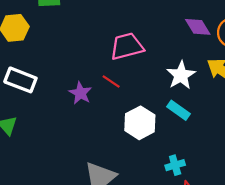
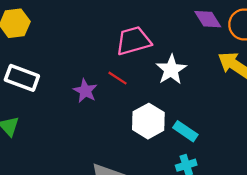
white star: (181, 75) -> (171, 70), moved
cyan rectangle: (179, 110) -> (185, 131), moved

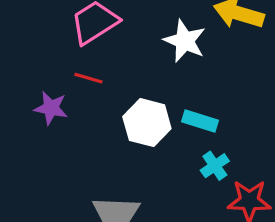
white star: (171, 70) -> (185, 41), moved

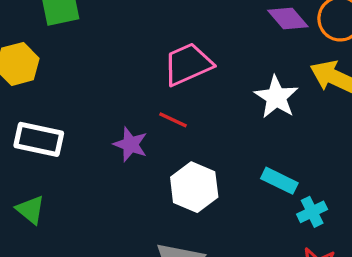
white hexagon: (147, 123) -> (194, 187), moved
cyan cross: (215, 166) -> (312, 212), moved

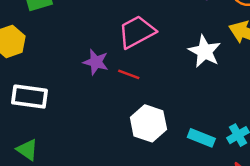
purple star: (130, 144) -> (96, 62), moved
cyan rectangle: (279, 181) -> (201, 138), moved

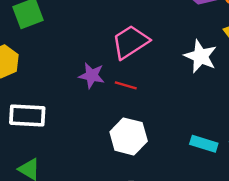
white hexagon: (148, 123) -> (129, 136), moved

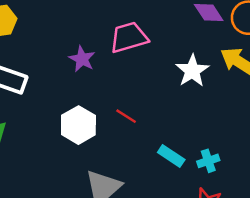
red line: (126, 85) -> (126, 116), moved
white hexagon: (129, 136) -> (78, 125), moved

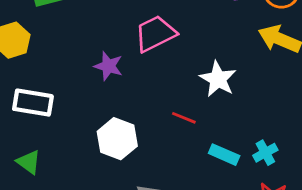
white star: (192, 71) -> (218, 79), moved
red line: (126, 116) -> (184, 118), moved

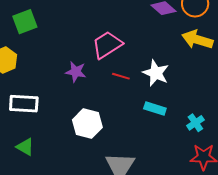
red line: (184, 118) -> (121, 76), moved
cyan rectangle: (224, 155) -> (155, 109), moved

